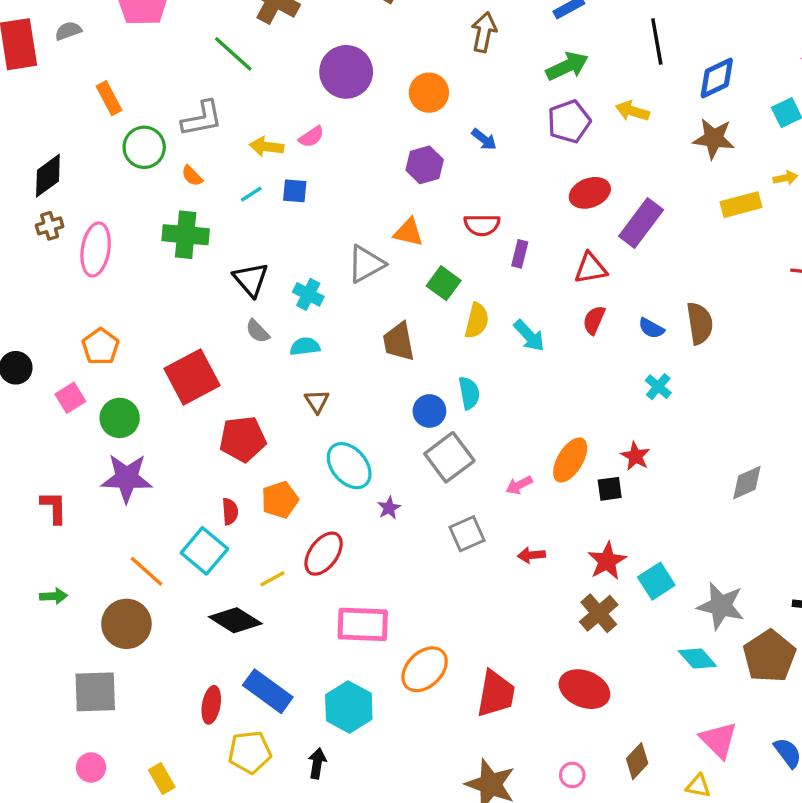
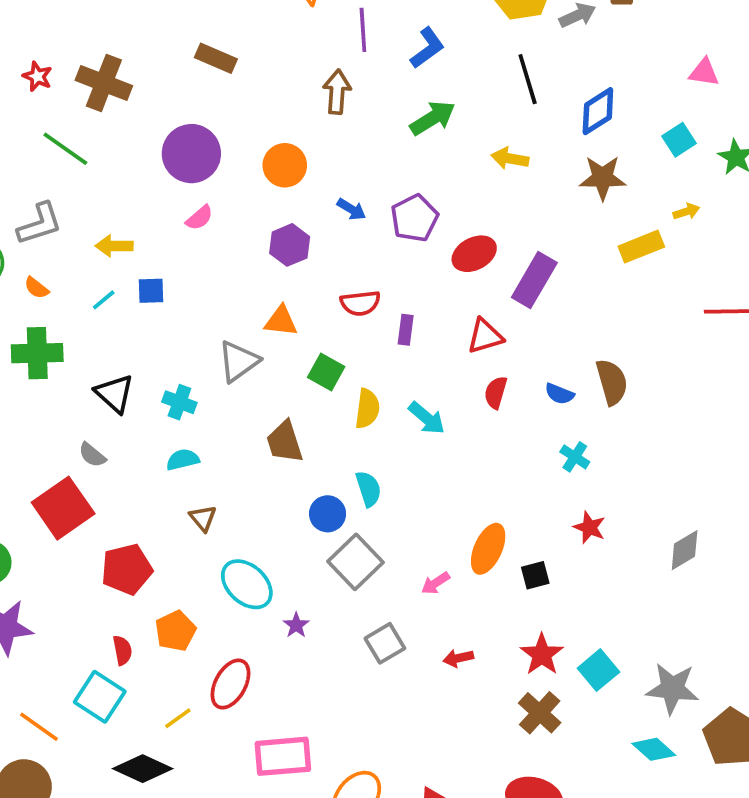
purple pentagon: (569, 121) -> (414, 218), moved
pink semicircle: (311, 137) -> (199, 218), moved
gray semicircle: (258, 331) -> (92, 455), moved
red star: (635, 456) -> (589, 527), moved

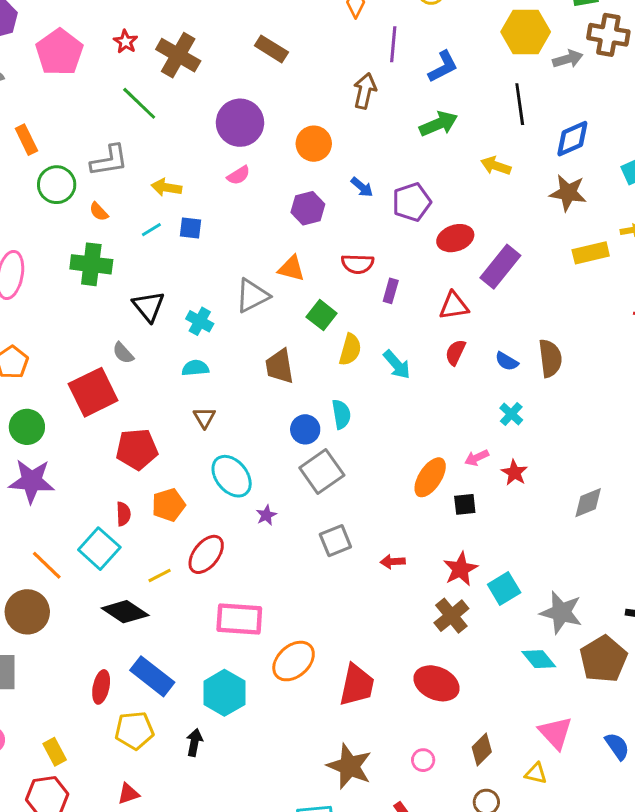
pink arrow: (435, 583) -> (477, 458), moved

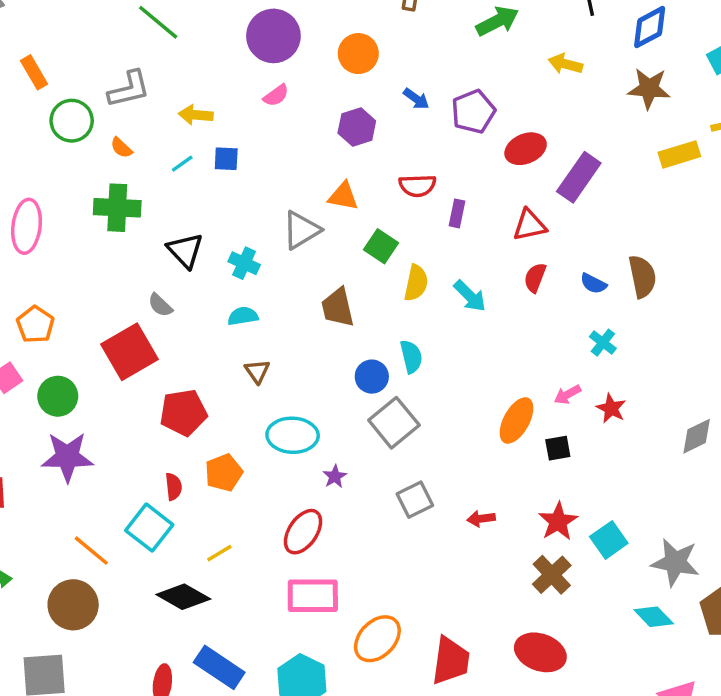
cyan ellipse: (232, 476) -> (293, 435), turned -45
red ellipse: (206, 554) -> (303, 532), moved

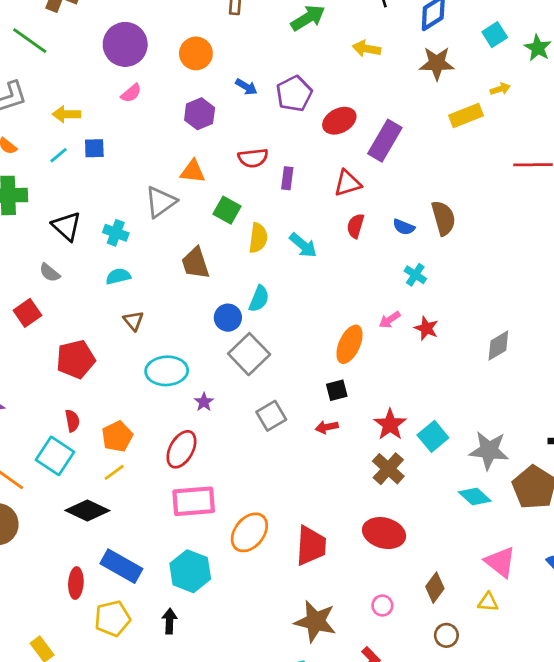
red square: (130, 352) -> (27, 313), size x0.6
cyan semicircle: (411, 357) -> (259, 299), turned 40
black square: (558, 448) -> (337, 390), moved
orange pentagon: (224, 473) -> (117, 436), moved

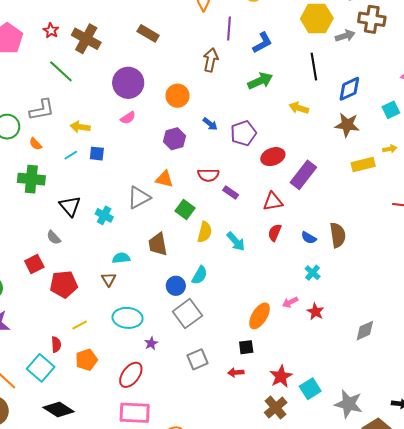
purple rectangle: (287, 178) -> (231, 193), turned -70
cyan semicircle: (118, 276) -> (121, 258), moved
red pentagon: (76, 359) -> (64, 284), moved
yellow line: (114, 472) -> (80, 325), moved

